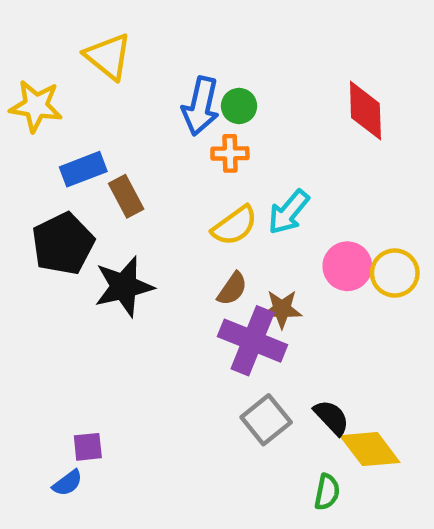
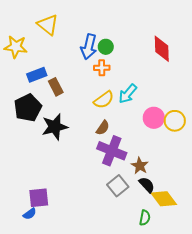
brown star: (282, 309) -> (140, 166), moved, turned 30
purple square: (88, 447) -> (39, 198), size x1.5

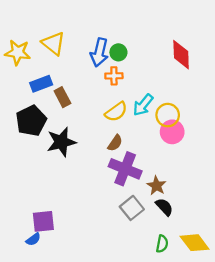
yellow triangle: (48, 25) -> (53, 43), moved
yellow circle: (175, 121) -> (168, 115), moved
yellow diamond: (164, 199) -> (195, 243), moved

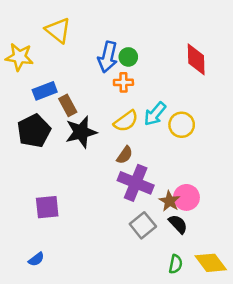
yellow triangle: (53, 43) -> (58, 30), moved
pink circle: (172, 132) -> (186, 197), moved
black star: (61, 142) -> (81, 132), moved
purple square: (43, 221) -> (47, 207), moved

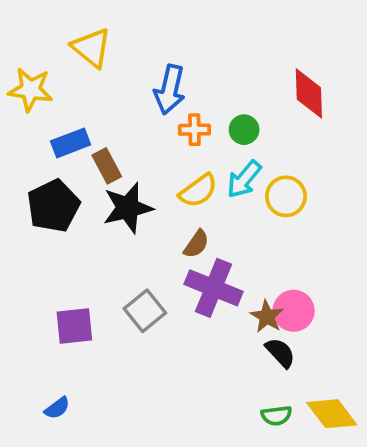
green circle: (128, 57) -> (244, 130), moved
gray square: (143, 225) -> (145, 311), moved
green semicircle: (176, 264) -> (276, 416), turned 72

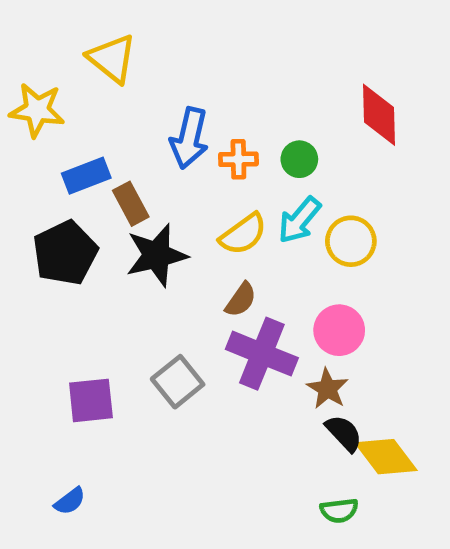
blue arrow: (170, 90) -> (189, 138), moved
pink circle: (294, 311) -> (339, 330), moved
yellow diamond: (332, 414) -> (386, 457), moved

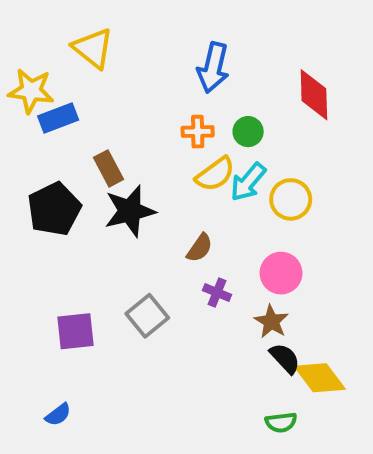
blue arrow: (189, 138) -> (213, 68), moved
blue rectangle: (86, 176) -> (58, 118), moved
yellow semicircle: (243, 234) -> (215, 174), moved
purple cross: (262, 354) -> (217, 292), size x0.5

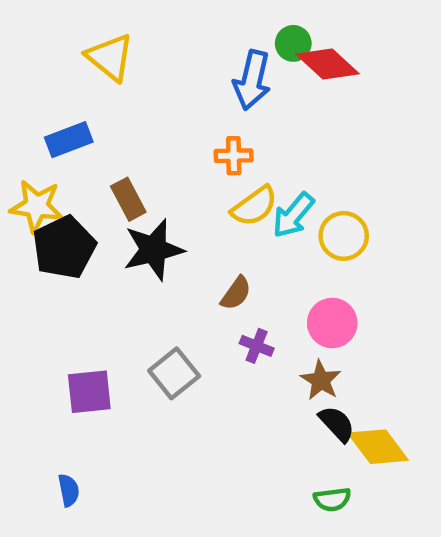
yellow star: (31, 91) -> (37, 206), moved
red diamond: (314, 95) -> (328, 64), moved, turned -46
green circle: (248, 132) -> (293, 43), moved
blue semicircle: (58, 415) -> (69, 490), turned -64

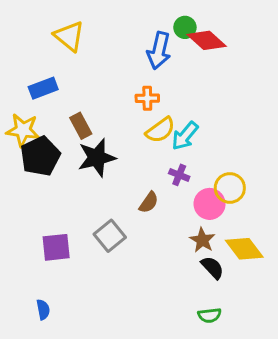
yellow circle: (344, 236) -> (230, 188), moved
brown semicircle: (236, 293) -> (149, 202), moved
purple cross: (257, 346) -> (179, 175), moved
yellow diamond: (378, 447) -> (244, 249), moved

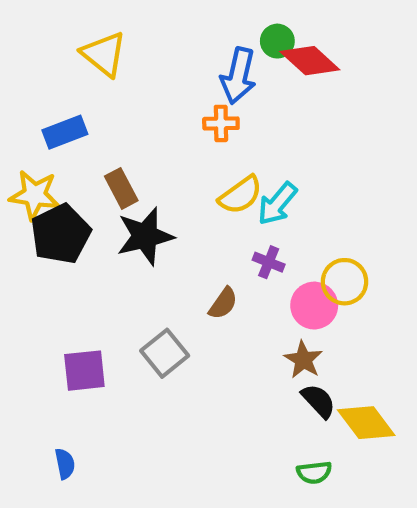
orange cross: (147, 98) -> (221, 123), moved
yellow diamond: (244, 249) -> (366, 423), moved

